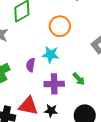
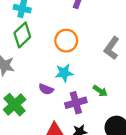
purple semicircle: (31, 65) -> (46, 89), turned -64

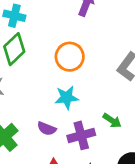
purple semicircle: (46, 89) -> (47, 129), moved

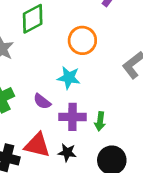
green arrow: (112, 121) -> (100, 121), moved, turned 48

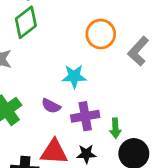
orange circle: (82, 40) -> (101, 34), moved
green arrow: (100, 121) -> (115, 128), moved

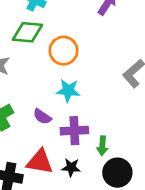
green diamond: (26, 22) -> (27, 32), turned 36
orange circle: (101, 34) -> (64, 51), moved

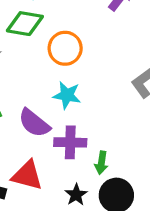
purple semicircle: (42, 117) -> (34, 123), size x1.5
black star: (71, 167) -> (76, 195), moved, turned 30

